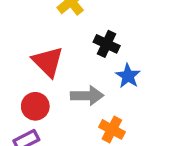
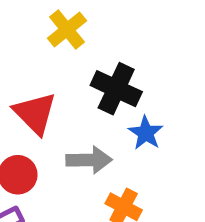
black cross: (107, 44) -> (116, 89), size x1.4

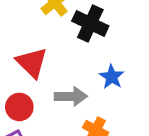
black cross: (116, 89) -> (90, 24), moved

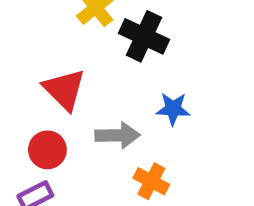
blue star: (112, 77) -> (173, 109), turned -30

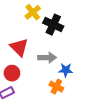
blue star: (173, 109) -> (66, 70), moved
gray arrow: (117, 135) -> (47, 58), moved

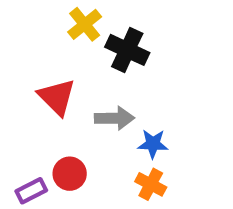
red circle: (12, 73) -> (70, 174), moved
orange cross: (56, 87) -> (151, 184), moved

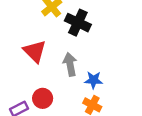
gray arrow: (114, 118) -> (70, 64), turned -100

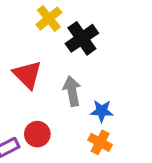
black cross: (78, 23) -> (82, 38), turned 30

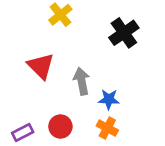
black cross: (82, 38) -> (124, 33), moved
red circle: (37, 134) -> (60, 127), moved

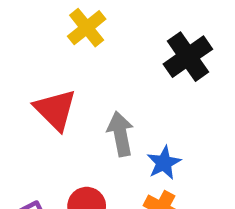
blue star: (109, 99) -> (164, 163), turned -30

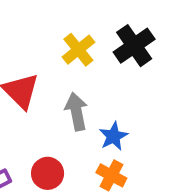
yellow cross: (87, 28) -> (78, 50), moved

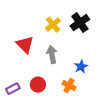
blue star: (113, 136) -> (81, 67), moved

